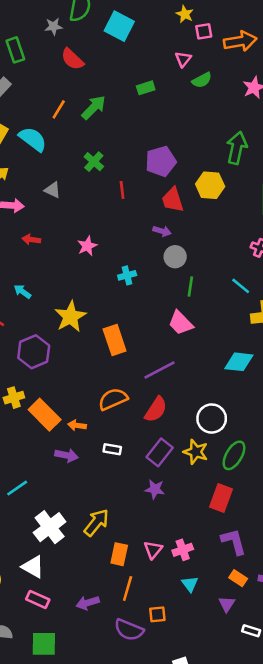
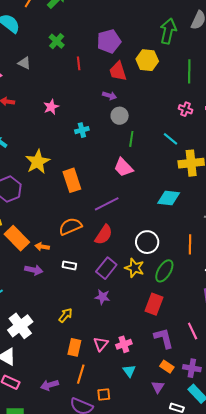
yellow arrow: (96, 522) -> (65, 315), moved, size x0.7

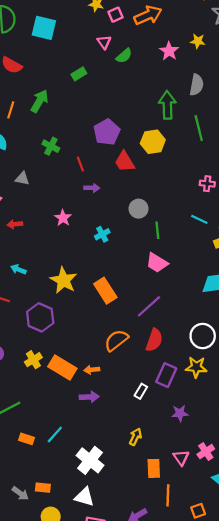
green line: (189, 71) -> (199, 128), moved
purple arrow: (109, 96) -> (92, 188), moved
white rectangle: (69, 265) -> (141, 391), moved, turned -56
purple star: (102, 297) -> (180, 413), moved

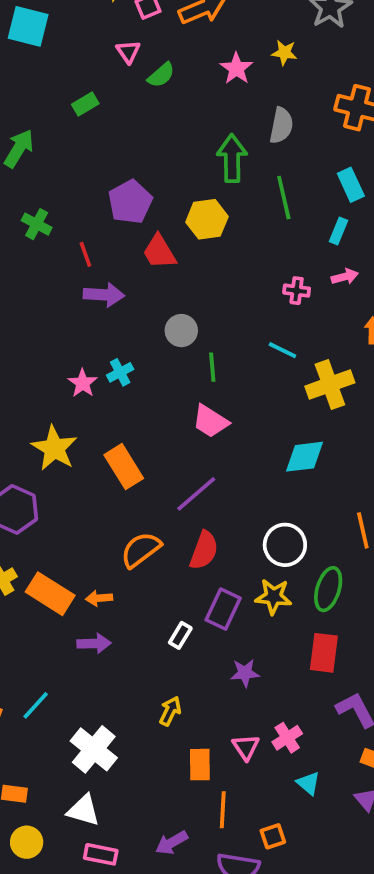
purple arrow: (92, 188) -> (104, 295), size x1.5
pink star: (63, 218) -> (83, 383), moved

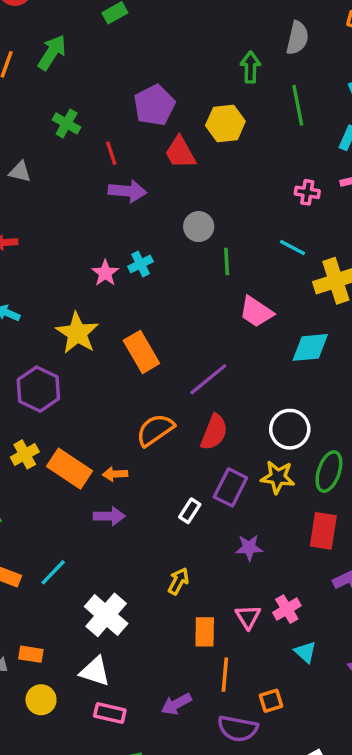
green arrow: (232, 158) -> (250, 67), size x0.7
pink trapezoid: (210, 421) -> (256, 312), moved

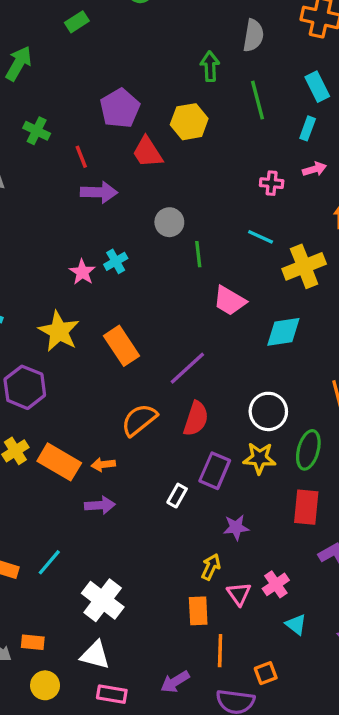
yellow arrow: (178, 581) -> (211, 567), moved

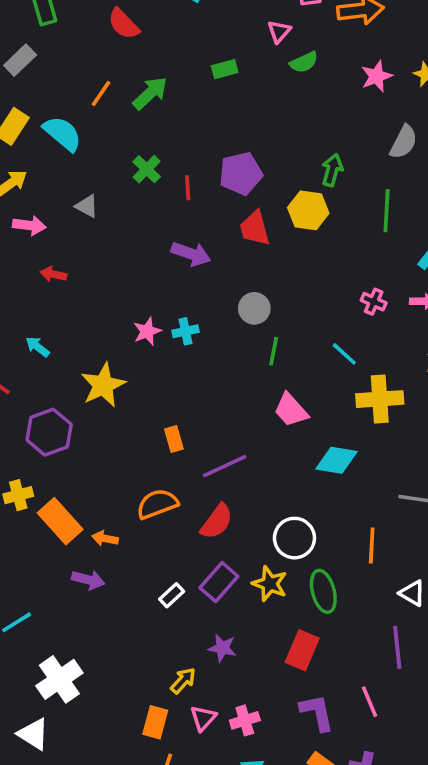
green arrow: (210, 66) -> (332, 170), moved
red line: (81, 157) -> (188, 188), moved
orange rectangle: (122, 346) -> (174, 439), moved, size x0.6
green ellipse: (308, 450) -> (323, 591), turned -48

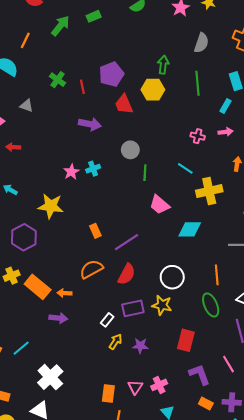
green arrow: (150, 93) -> (60, 26), moved
yellow star: (103, 385) -> (51, 206), turned -30
purple rectangle: (219, 582) -> (133, 308), turned 45
green ellipse: (323, 591) -> (211, 305), moved
yellow arrow: (183, 681) -> (115, 342), moved

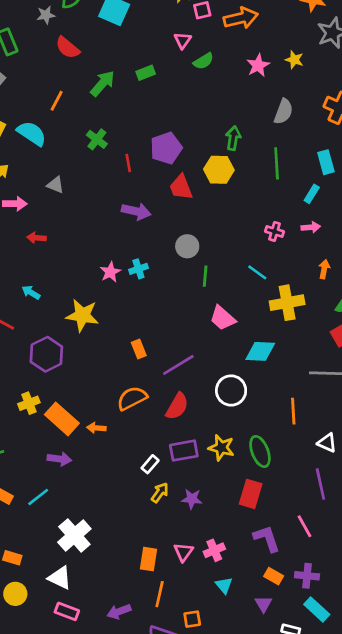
green cross: (58, 80) -> (97, 139), moved
white circle: (172, 277) -> (231, 391), moved
green ellipse: (211, 305) -> (260, 451), moved
purple arrow: (58, 318) -> (59, 459), moved

